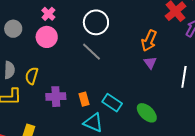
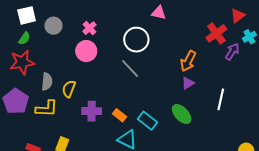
gray circle: (13, 29) -> (53, 26), moved
purple triangle: (150, 63) -> (188, 83), turned 32
orange rectangle: (84, 99) -> (120, 115), turned -40
green ellipse: (147, 113) -> (182, 114), moved

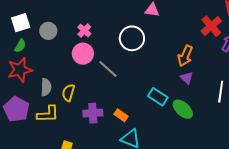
gray line: (130, 68) -> (108, 69), moved
purple triangle: (188, 83) -> (187, 78), turned -40
cyan rectangle: (148, 121) -> (158, 97), moved

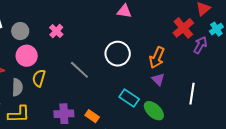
white circle: (132, 38) -> (118, 54), moved
pink circle: (83, 54) -> (27, 56), moved
yellow semicircle: (68, 93) -> (39, 78), moved

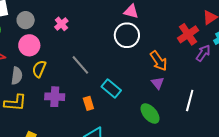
white circle: (118, 54) -> (127, 35), moved
orange arrow: (157, 57) -> (159, 61), turned -65
cyan rectangle: (129, 98) -> (111, 89), moved
purple cross: (64, 114) -> (55, 97), moved
orange rectangle: (92, 116) -> (88, 103), moved, turned 32

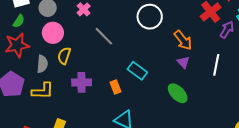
gray line: (80, 65) -> (104, 36), moved
white line: (190, 101) -> (216, 65), moved

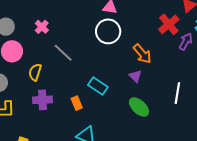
yellow semicircle: (64, 56) -> (35, 72), moved
purple triangle: (183, 62) -> (135, 76), moved
white line: (216, 65) -> (177, 93), moved

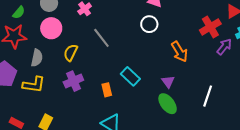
white circle: (108, 31) -> (149, 24), size x0.7
purple triangle: (135, 76) -> (168, 82), moved
purple cross: (42, 100) -> (73, 81), turned -30

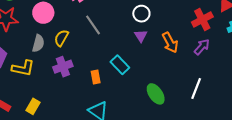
purple arrow: (224, 47) -> (202, 47), moved
gray semicircle: (37, 58) -> (38, 43), moved
purple triangle: (168, 82) -> (141, 36), moved

